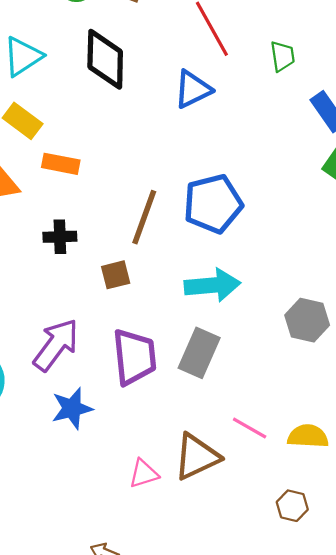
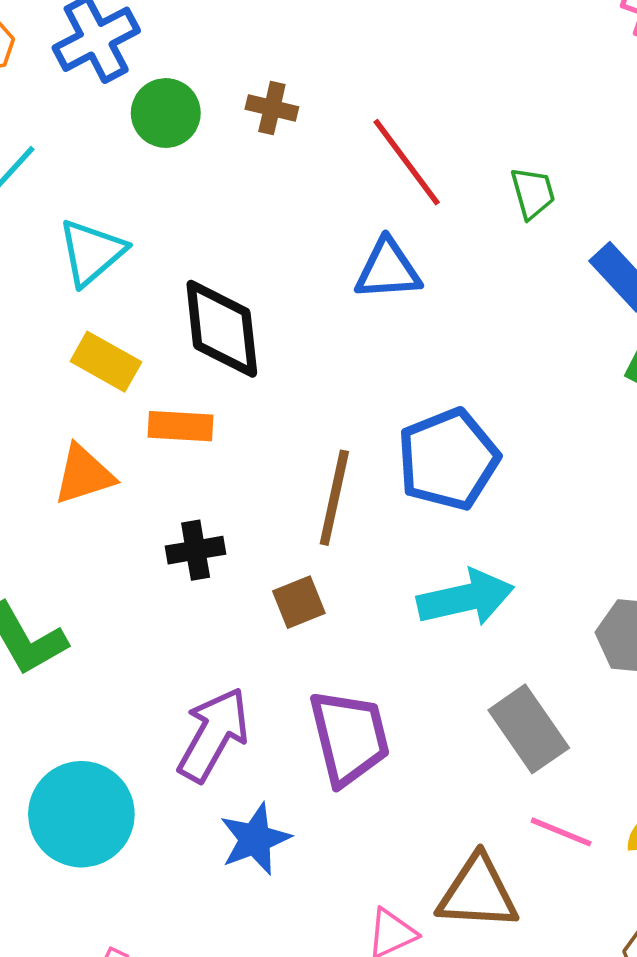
black diamond: (105, 59) -> (222, 329), moved
blue triangle: (193, 89) -> (388, 270), turned 30
gray rectangle: (199, 353) -> (529, 729), moved, turned -51
brown triangle: (197, 457) -> (478, 893), turned 36

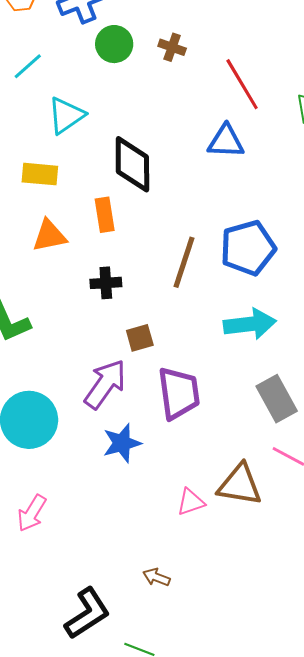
yellow rectangle: (106, 362) -> (40, 174), moved, turned -30
orange rectangle: (181, 426) -> (105, 215), turned 72
brown square: (299, 602) -> (140, 338), moved

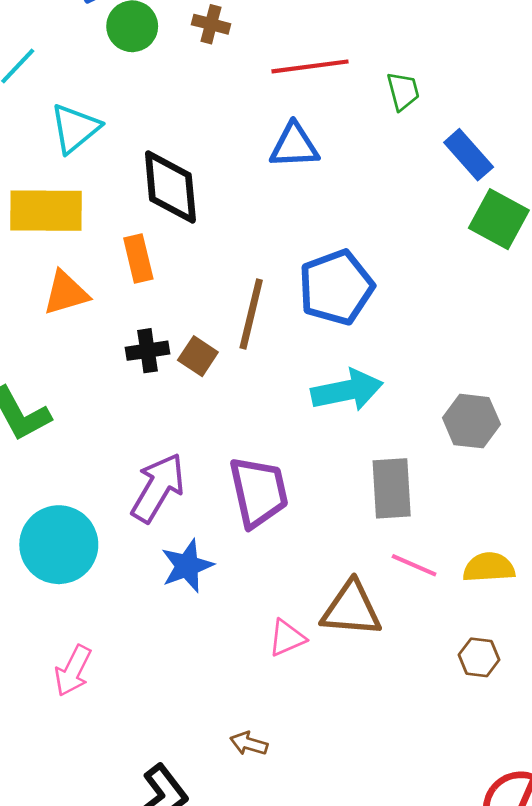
red line: (242, 84) -> (310, 66), turned -62
yellow rectangle: (40, 174) -> (46, 211), size x1.5
brown square: (140, 338) -> (198, 356), moved, turned -36
gray rectangle: (277, 399) -> (392, 488), turned 30

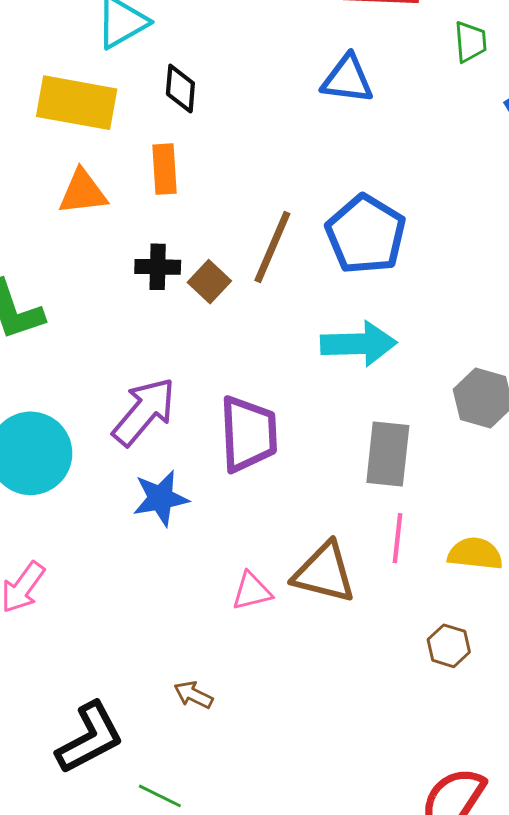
black diamond: (170, 187) -> (180, 89), moved, size x0.6
blue pentagon: (336, 287) -> (366, 234), turned -30
pink line: (414, 565) -> (397, 538), turned 63

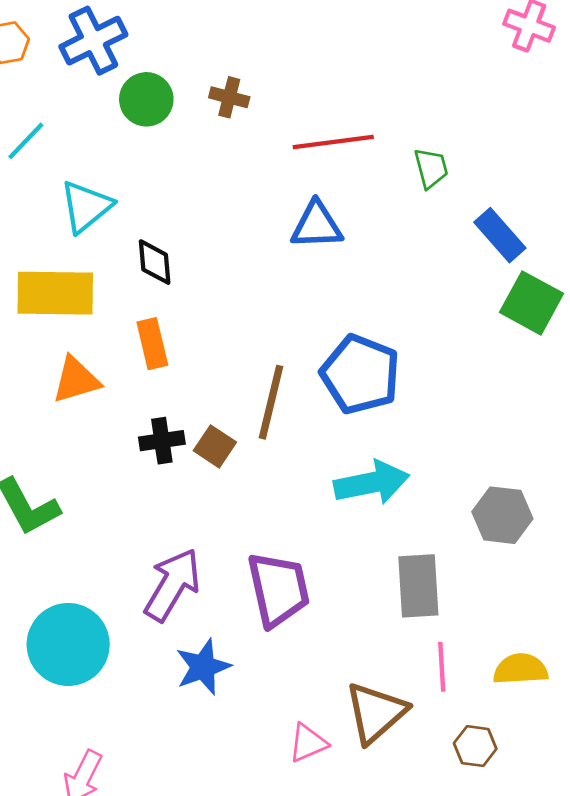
brown triangle: (324, 573) -> (376, 713), turned -46
brown hexagon: (449, 646) -> (475, 746), moved

